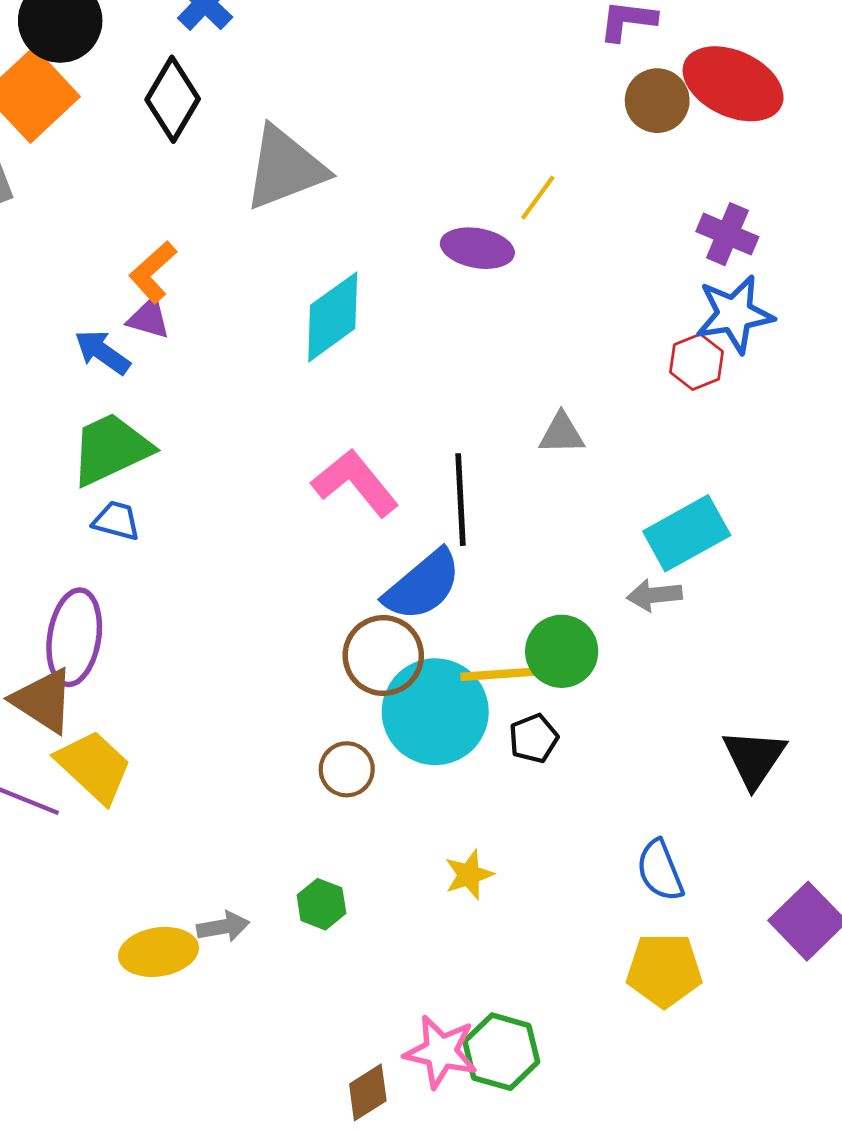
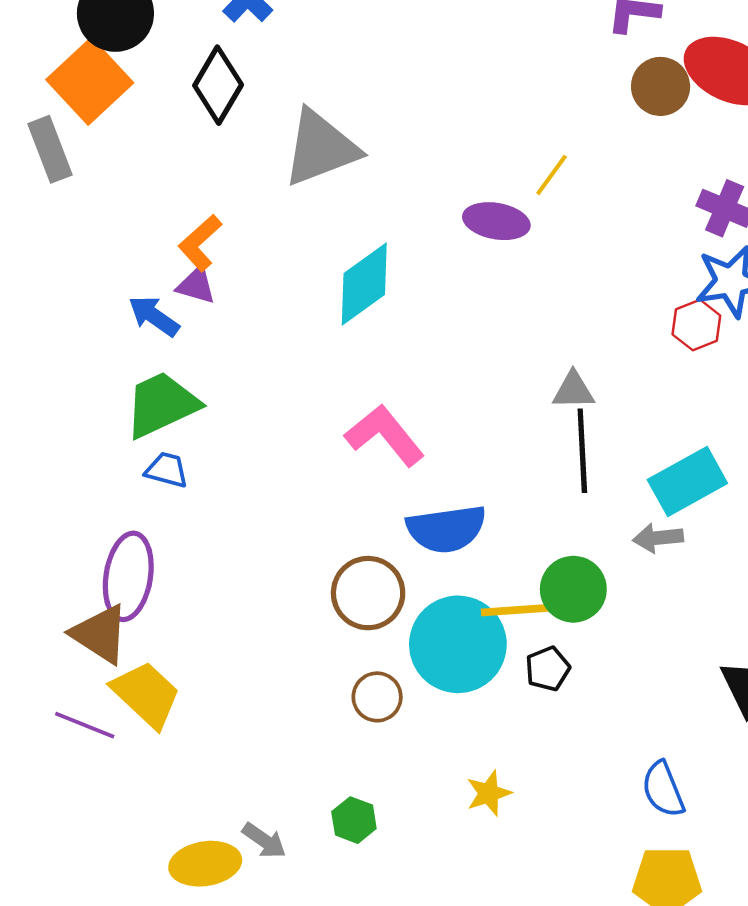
black line: (461, 500) -> (582, 451), moved
blue semicircle: (423, 585) -> (446, 529), turned 32
brown circle: (383, 656) -> (368, 593), moved
gray arrow: (223, 927) -> (264, 841), turned 45

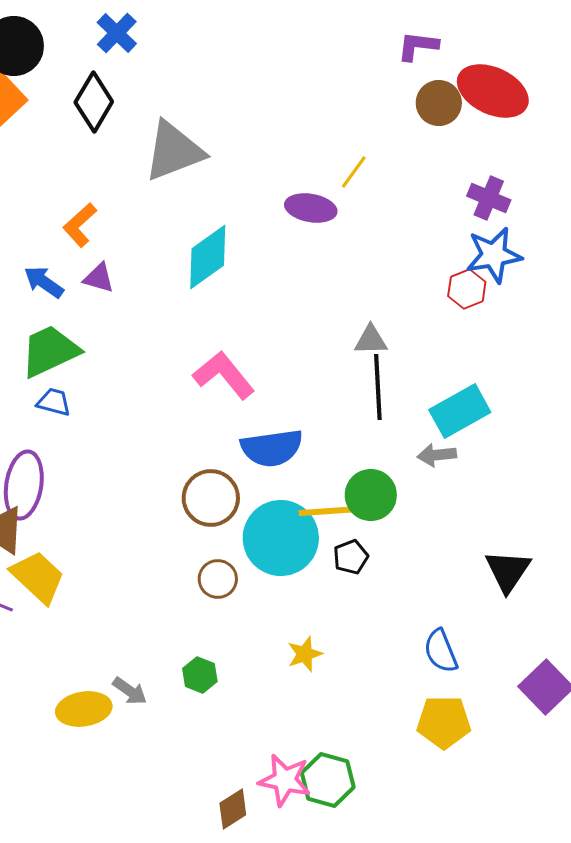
purple triangle: (196, 285) -> (99, 278), moved

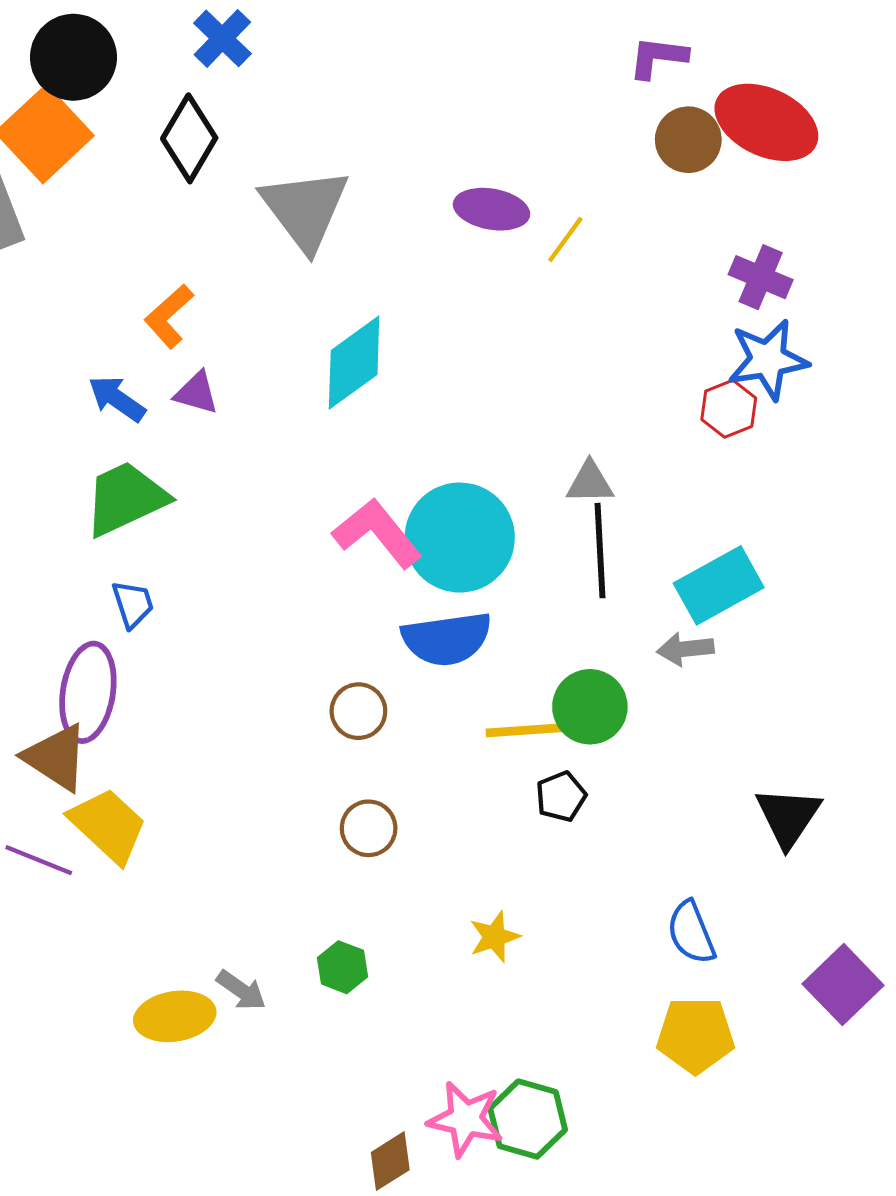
gray triangle: (174, 151) -> (305, 209), turned -46
purple ellipse: (311, 208) -> (492, 209), moved
blue trapezoid: (54, 402) -> (133, 604), moved, turned 57
brown circle: (211, 498) -> (358, 711), size x0.7
cyan circle: (281, 538) -> (460, 538), moved

